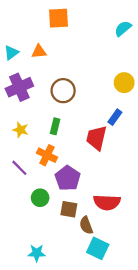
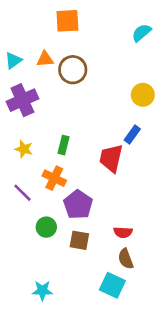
brown circle: (63, 91) -> (73, 70), moved
red semicircle: (107, 202) -> (123, 232), size x0.6
brown semicircle: (86, 225) -> (126, 259), moved

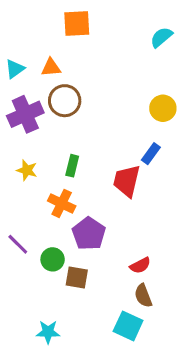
brown circle: (73, 70) -> (65, 101), moved
purple line: (22, 193) -> (18, 244), moved
red semicircle: (123, 232) -> (140, 265), turned -30
brown square: (79, 240) -> (77, 278), moved

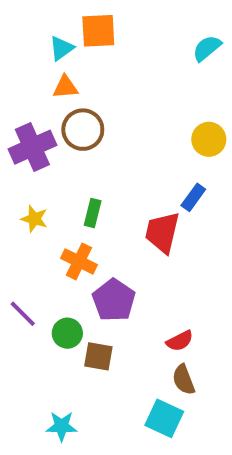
cyan triangle: (15, 69) -> (62, 48), moved

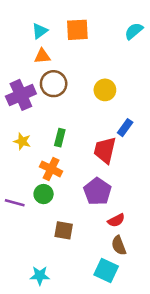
orange square: (98, 31) -> (77, 30), moved
yellow circle: (209, 139) -> (105, 90), moved
purple pentagon: (114, 300) -> (97, 192), moved
purple line: (23, 314) -> (15, 203), turned -30
green circle: (67, 333) -> (44, 194), moved

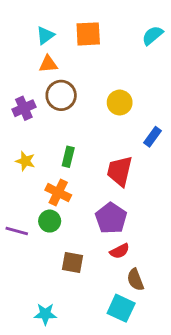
purple cross: (21, 95) -> (24, 108), size x0.7
blue rectangle: (125, 128) -> (152, 137), moved
red semicircle: (116, 220) -> (120, 251), moved

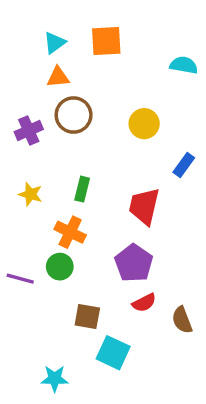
cyan semicircle: (152, 35) -> (184, 65), moved, turned 50
brown semicircle: (135, 280) -> (182, 320), moved
cyan square: (121, 308) -> (113, 353), moved

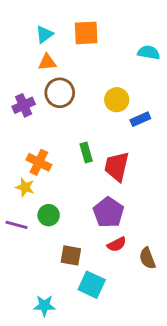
blue rectangle: (184, 165) -> (140, 119), moved, turned 30
green rectangle: (82, 189) -> (86, 153), moved, turned -30
yellow star: (30, 194) -> (25, 187), moved
orange cross: (70, 232) -> (39, 162), moved

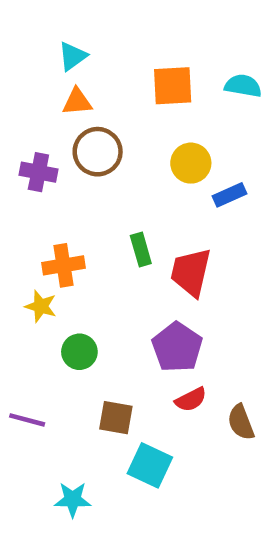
orange square: (86, 33) -> (173, 86), moved
purple cross: (24, 105) -> (38, 172), turned 35
orange cross: (39, 162) -> (63, 265), turned -35
purple line: (17, 225) -> (27, 420), moved

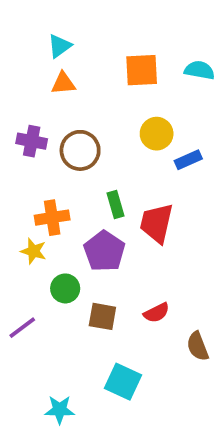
brown circle: (98, 152) -> (80, 150), moved
purple pentagon: (177, 347) -> (104, 251), moved
red semicircle: (191, 400) -> (157, 313), moved
brown square: (116, 418) -> (102, 316), moved
purple line: (27, 420) -> (22, 328), moved, turned -52

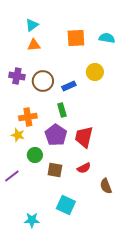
yellow circle: (157, 134) -> (95, 72), moved
blue rectangle: (188, 160) -> (69, 86), moved
red trapezoid: (157, 223) -> (84, 137), moved

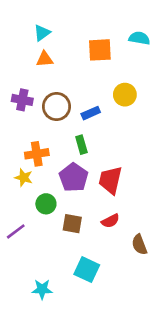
cyan semicircle: (107, 38) -> (139, 38), moved

